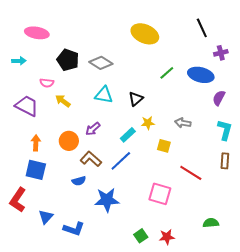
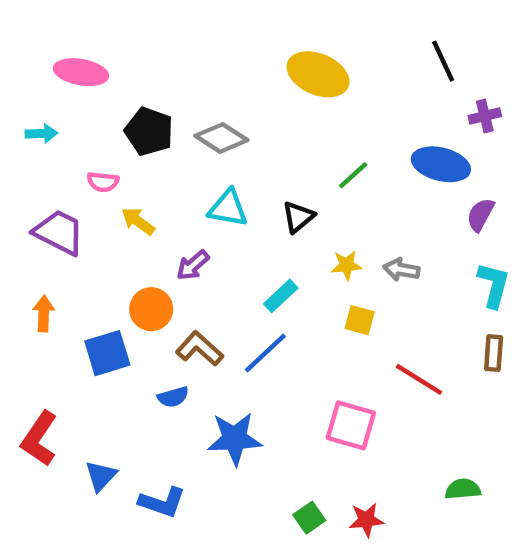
green line: (167, 73) -> (353, 175), moved
yellow star: (148, 123) -> (347, 265), moved
purple arrow: (93, 129) -> (193, 265), moved
orange arrow: (36, 143) -> (44, 314), moved
blue square: (36, 170) -> (107, 353), moved, turned -30

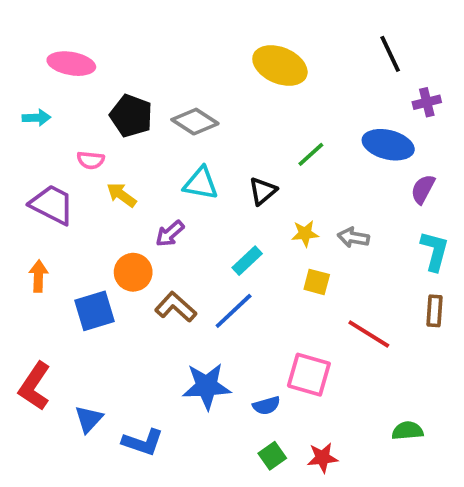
blue semicircle: (173, 397) -> (266, 406), moved

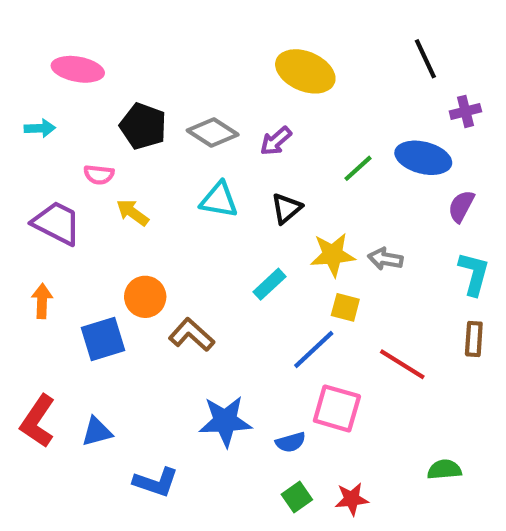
green line: (311, 154) -> (358, 168), moved
purple arrow: (170, 234) -> (276, 141), moved
yellow star: (305, 234) -> (333, 255), size x1.5
blue line: (234, 311) -> (314, 349), moved
blue triangle: (89, 419) -> (97, 432), moved, turned 32

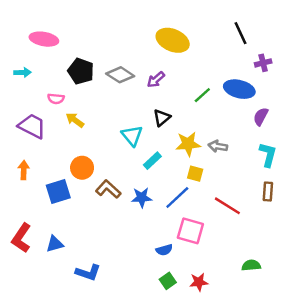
cyan triangle: (219, 200) -> (132, 136), moved, turned 40
blue star: (225, 421) -> (142, 197), moved, size x0.7

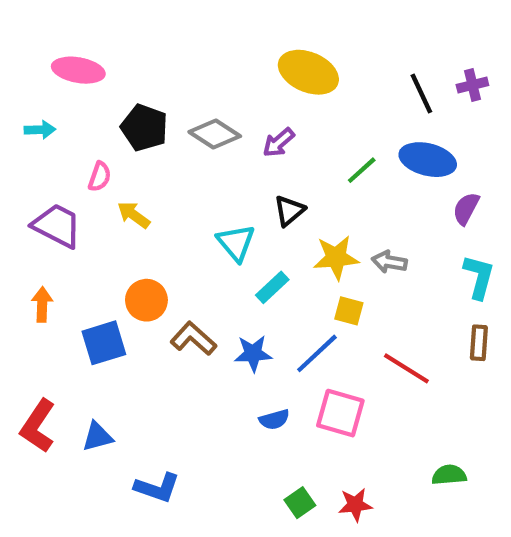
black line: (240, 33) -> (421, 94), moved
purple cross: (263, 63) -> (472, 85), moved
pink semicircle: (56, 99) -> (100, 177), turned -77
blue semicircle: (164, 250) -> (274, 419), moved

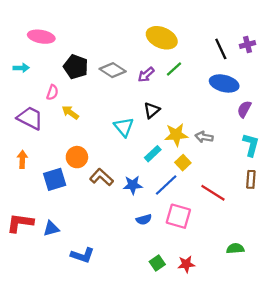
green line: (362, 170) -> (174, 69), moved
cyan rectangle: (272, 287) -> (153, 154), moved
yellow square: (349, 311) -> (183, 163), turned 32
red L-shape: (38, 426) -> (20, 223), turned 64

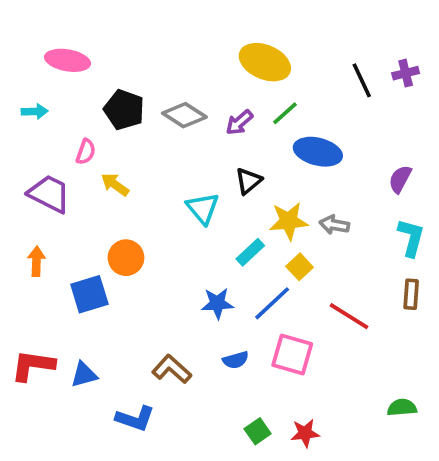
blue ellipse: (224, 83) -> (318, 152), moved
brown L-shape: (101, 177) -> (172, 369), moved
green semicircle: (235, 249) -> (402, 408), moved

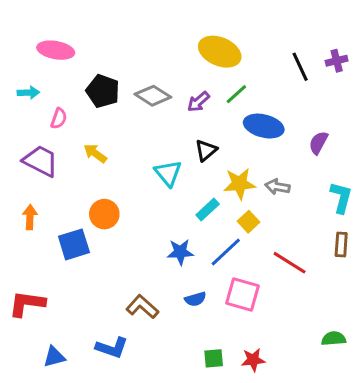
pink semicircle: (86, 152) -> (59, 118), moved
purple semicircle: (400, 179) -> (318, 143), moved
blue triangle: (84, 375) -> (54, 357), moved
green square: (258, 431) -> (214, 358), turned 30

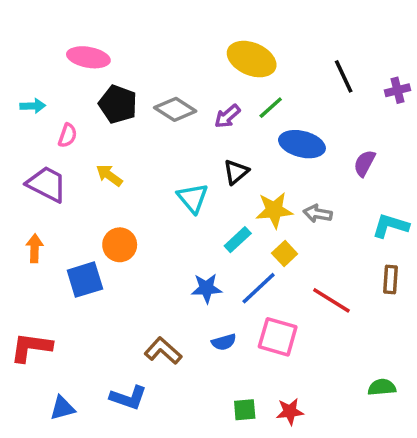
pink ellipse: (56, 50) -> (88, 57), moved
purple cross: (337, 61) -> (397, 90), moved
cyan L-shape: (341, 197) -> (391, 226), turned -88

